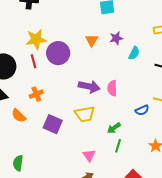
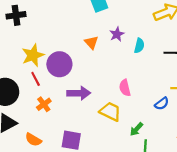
purple arrow: (89, 86) -> (79, 93), moved
orange cross: (36, 94) -> (44, 104), moved
yellow trapezoid: (85, 114) -> (110, 112), moved, turned -130

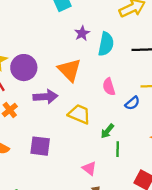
orange triangle: (91, 43) -> (69, 70), moved, size x1.6
cyan semicircle: (139, 46) -> (106, 44), size x1.5
pink semicircle: (125, 88) -> (109, 87), moved

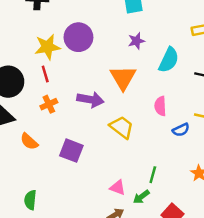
purple star: (82, 33) -> (136, 41), moved
purple circle: (24, 68) -> (78, 37), moved
green arrow: (107, 131) -> (141, 197), moved
pink triangle: (89, 168) -> (118, 188), turned -32

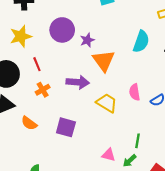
purple star: (136, 41) -> (87, 40), moved
yellow star: (47, 47) -> (21, 36), moved
pink semicircle: (160, 106) -> (135, 92), moved

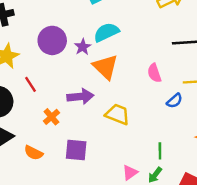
cyan semicircle: (141, 42) -> (106, 32), moved, turned -125
orange cross: (43, 90) -> (51, 117), moved
pink semicircle: (135, 92) -> (154, 73), moved
pink triangle: (109, 155) -> (130, 173), turned -40

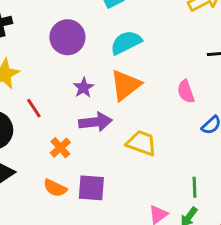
purple circle: (52, 40) -> (67, 37), moved
purple star: (83, 47) -> (84, 88), moved
orange triangle: (105, 67) -> (126, 85), turned 40
orange semicircle: (34, 153) -> (55, 188), moved

